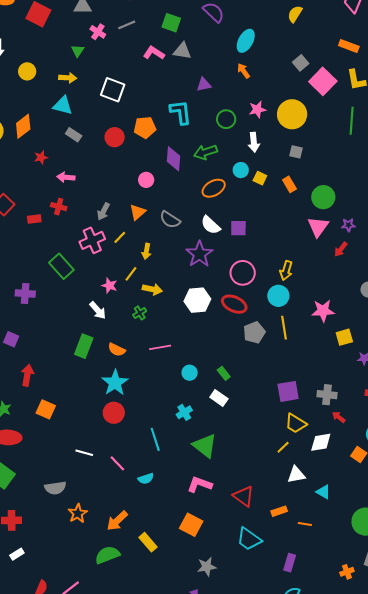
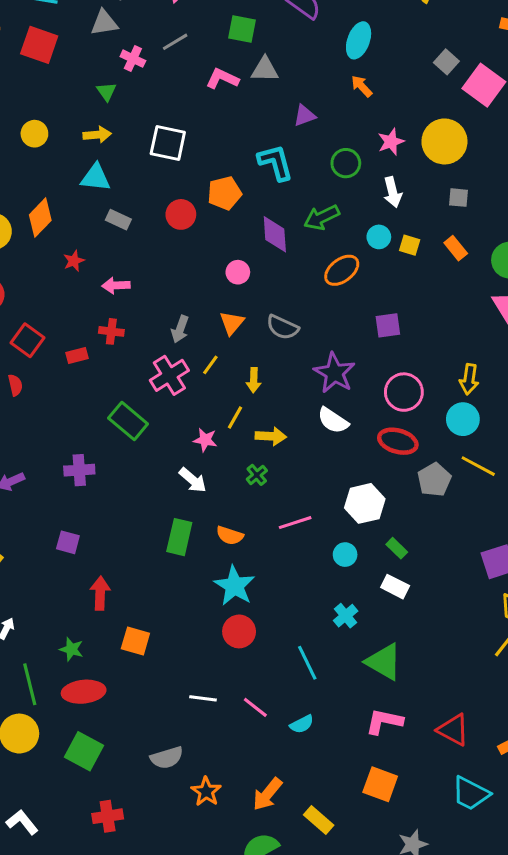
white semicircle: (211, 225) -> (333, 420), moved
white hexagon: (197, 300) -> (365, 503), moved
yellow line: (284, 328) -> (478, 466), turned -45

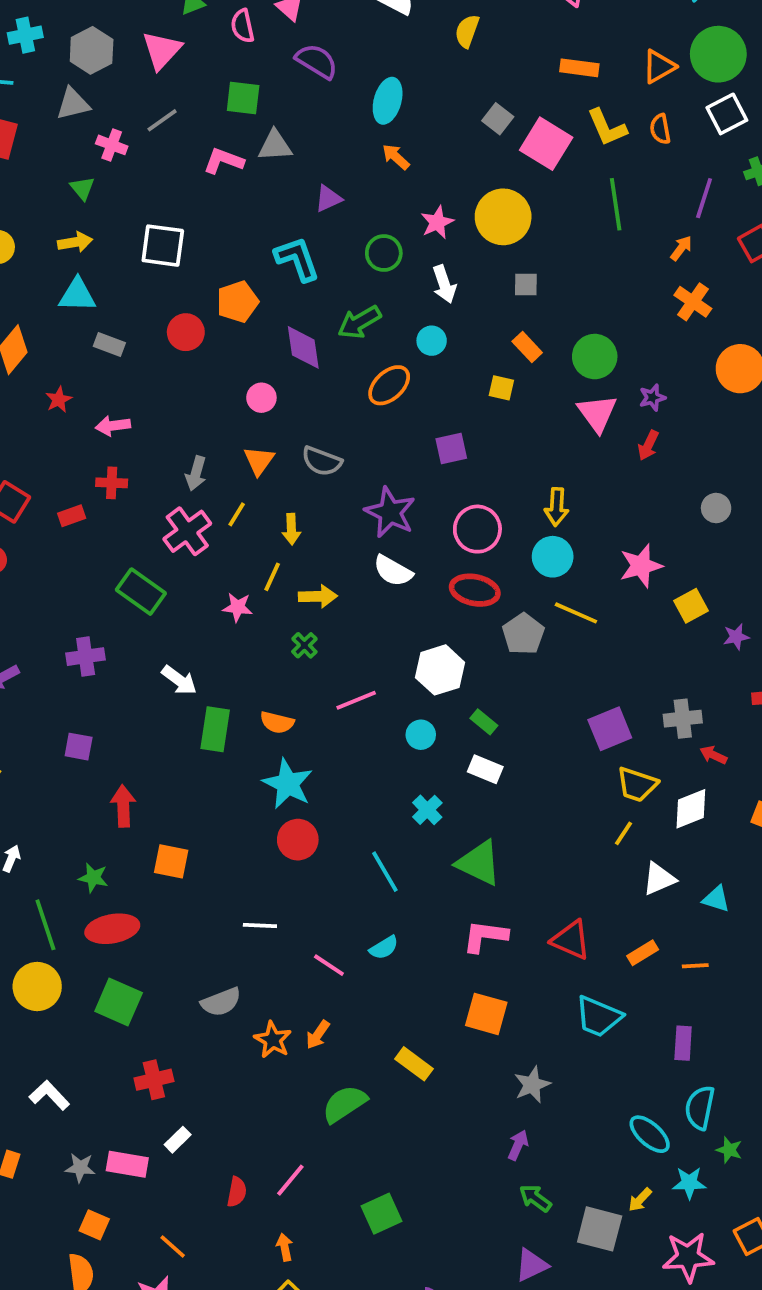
yellow square: (410, 245) -> (501, 388), moved
white arrow: (193, 480) -> (179, 680), moved
pink line: (255, 707) -> (329, 965), moved
orange arrow: (267, 794) -> (318, 1035), moved, size x0.7

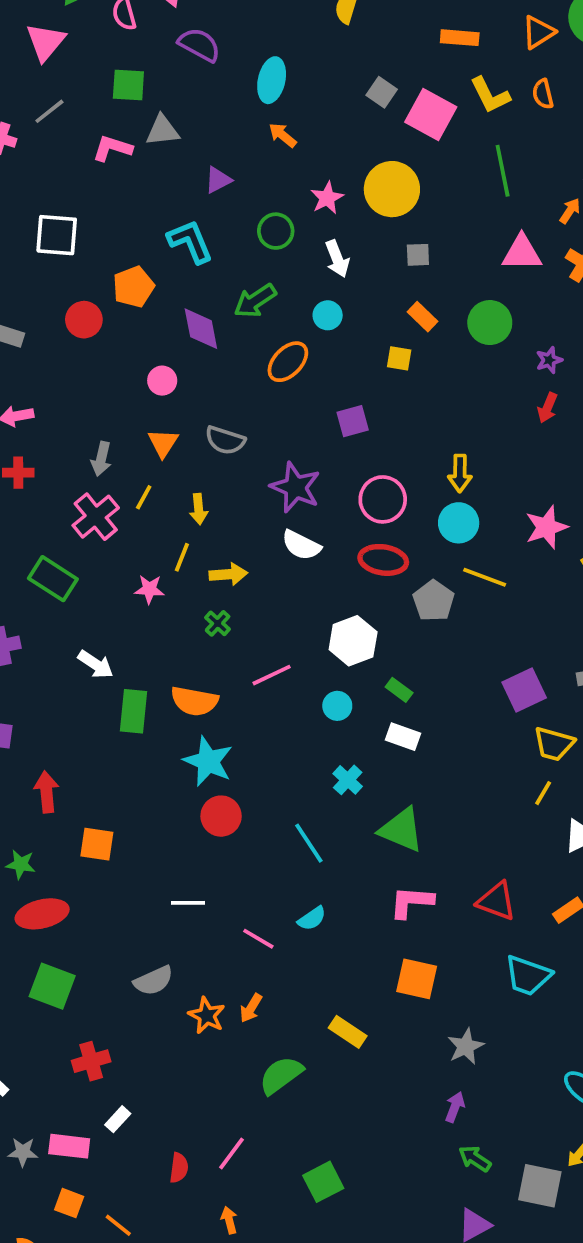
pink triangle: (597, 413) -> (522, 253), moved, turned -51
orange semicircle: (277, 722) -> (194, 701), size x1.4
orange square: (94, 1225) -> (69, 1203), moved

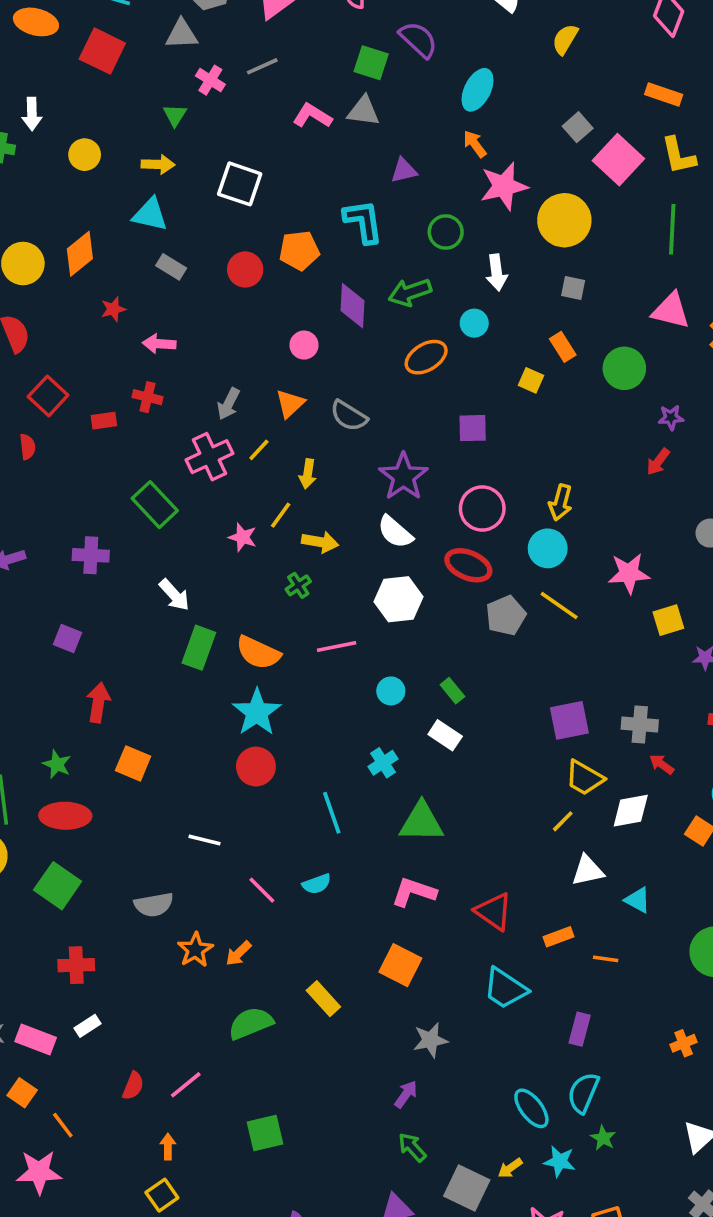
green square: (128, 85) -> (371, 63), moved
pink star: (327, 198) -> (504, 186), moved, size x1.5
white hexagon: (353, 641) -> (399, 599), moved
green triangle: (401, 830) -> (421, 822), turned -36

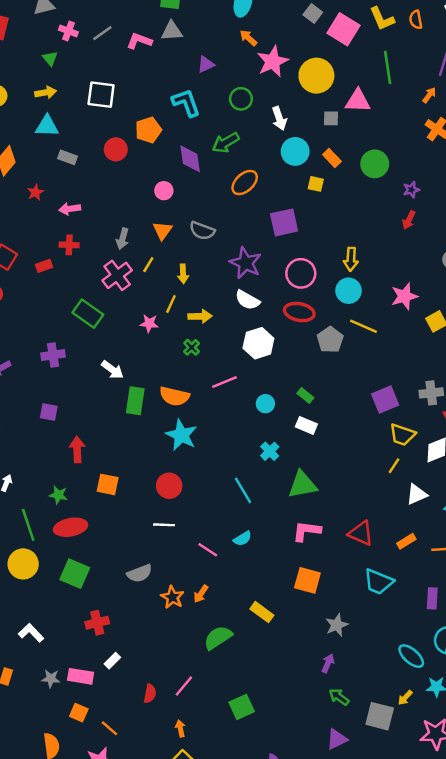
gray line: (262, 66) -> (102, 33), moved
pink triangle: (671, 311) -> (358, 101), moved
cyan circle: (474, 323) -> (295, 151), moved, size x1.5
purple square: (473, 428) -> (284, 222), size x1.4
red circle: (256, 767) -> (169, 486), moved

